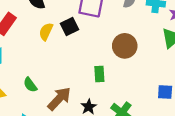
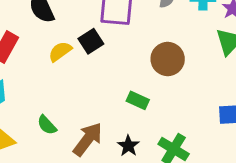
yellow semicircle: (46, 32) -> (60, 52), turned 36
green rectangle: (99, 74) -> (138, 100), turned -56

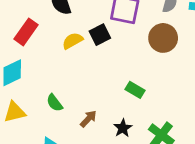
brown circle: (168, 59) -> (163, 38), moved
brown arrow: (88, 139) -> (88, 119), size x0.6

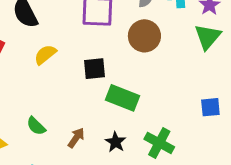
black square: (100, 35) -> (95, 69), moved, turned 30
green rectangle: (135, 90) -> (122, 98), size x1.5

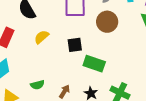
green semicircle: (36, 126) -> (37, 85), turned -56

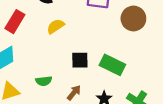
black square: (75, 45) -> (80, 60), moved

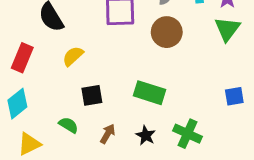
black square: (80, 60) -> (92, 95), moved
green semicircle: (44, 81) -> (69, 125), turned -133

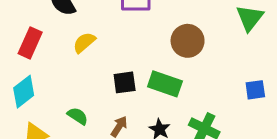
brown circle: (167, 32) -> (188, 41), moved
black square: (92, 95) -> (125, 82), moved

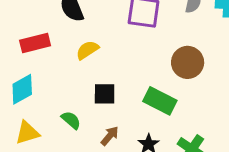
red rectangle: (30, 43) -> (35, 43), turned 44
black square: (125, 82) -> (105, 94), moved

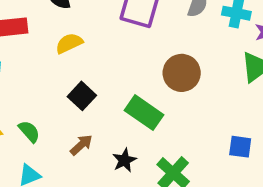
black square: (105, 94) -> (82, 96), turned 35
green semicircle: (71, 120) -> (29, 131), moved

